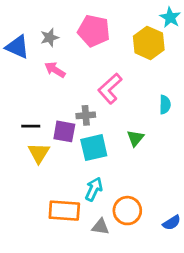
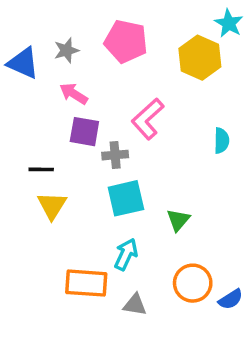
purple square: (64, 131) -> (84, 132), moved
green triangle: (135, 138) -> (178, 220), moved
orange circle: (127, 211) -> (193, 283), moved

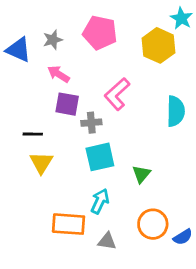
cyan semicircle: (222, 141) -> (176, 111), size x1.5

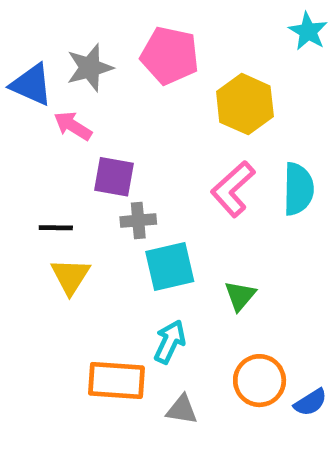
gray star: (53, 40) -> (90, 68), size x1.4
yellow hexagon: (159, 45) -> (245, 104), moved
pink arrow: (58, 74) -> (73, 126), moved
pink L-shape: (117, 94) -> (233, 189), moved
gray cross: (91, 123) -> (138, 220), moved

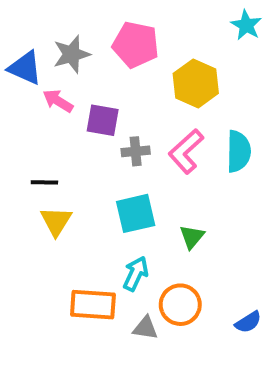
purple square: (114, 177) -> (103, 120), moved
gray cross: (138, 220) -> (136, 151), moved
orange circle: (260, 381) -> (180, 305), moved

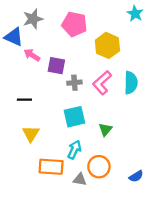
gray star: (72, 54) -> (33, 19), moved
yellow triangle: (56, 221) -> (31, 134), moved

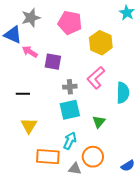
gray cross: (74, 83) -> (70, 87), moved
cyan semicircle: (131, 83) -> (123, 93), moved

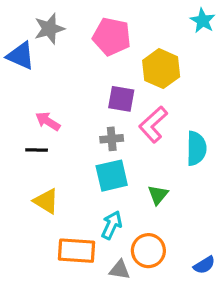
pink arrow: (30, 52) -> (48, 121), moved
purple square: (53, 62) -> (121, 99), moved
yellow triangle: (29, 126) -> (46, 201), turned -30

